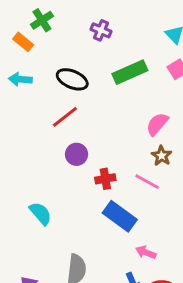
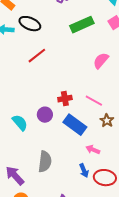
black ellipse: (72, 79) -> (30, 24), moved
purple circle: (77, 154) -> (45, 115), moved
brown star: (162, 156) -> (107, 121), moved

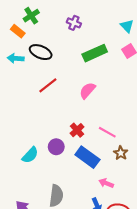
pink semicircle: (101, 61) -> (87, 91), moved
red cross: (65, 99) -> (77, 130), turned -32
cyan semicircle: (20, 123) -> (30, 155), turned 84

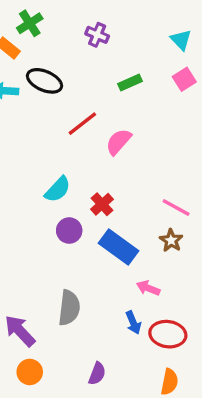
green rectangle: (95, 53) -> (130, 83), size x0.6
red line: (48, 85) -> (82, 124), moved
pink line: (107, 132) -> (176, 208), moved
cyan semicircle: (30, 155) -> (58, 189), moved

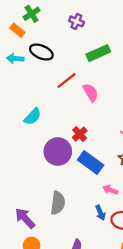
green rectangle: (130, 83) -> (98, 53), size x1.5
pink semicircle: (118, 142) -> (91, 92), turned 108
cyan semicircle: (58, 189) -> (33, 117), moved
purple circle: (69, 231) -> (58, 152), size x1.6

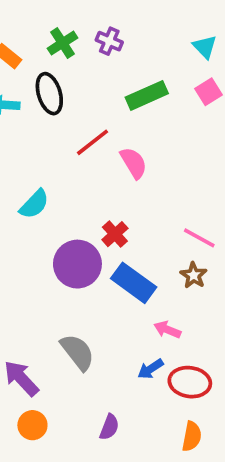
green cross: (32, 14) -> (62, 43), moved
black ellipse: (41, 52) -> (49, 94), turned 50
gray semicircle: (58, 203) -> (77, 352), turned -45
blue arrow: (100, 213) -> (150, 369), turned 80

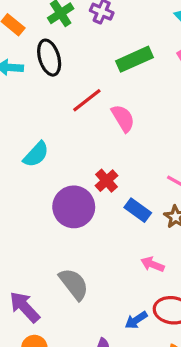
blue rectangle: (134, 283) -> (138, 210), moved, size x0.7
blue arrow: (150, 369) -> (136, 320), moved

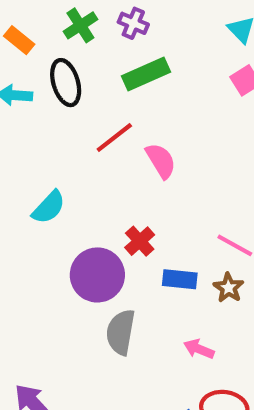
green rectangle: (134, 59) -> (146, 74), moved
blue rectangle: (138, 210) -> (180, 279), turned -30
gray semicircle: (74, 284) -> (121, 332), moved, turned -132

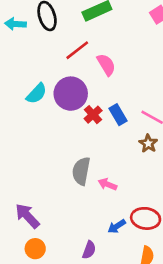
purple circle: (97, 275) -> (71, 94), moved
blue rectangle: (180, 279) -> (118, 115), moved, turned 54
pink arrow: (199, 349) -> (107, 184), moved

